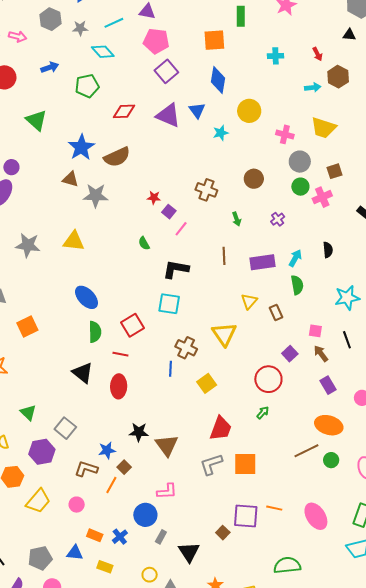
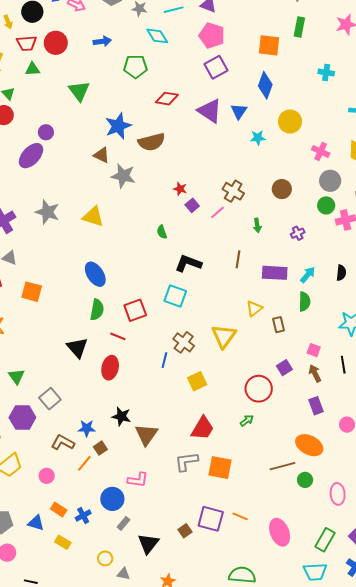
pink line: (181, 229) -> (218, 212), moved
orange square: (27, 326) -> (32, 292), turned 30

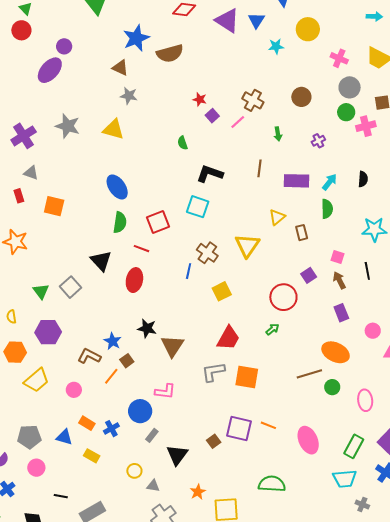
gray star: (123, 176) -> (129, 96), moved, size x0.7
gray square: (50, 399) -> (70, 287), moved
blue star: (87, 428) -> (113, 341), turned 30

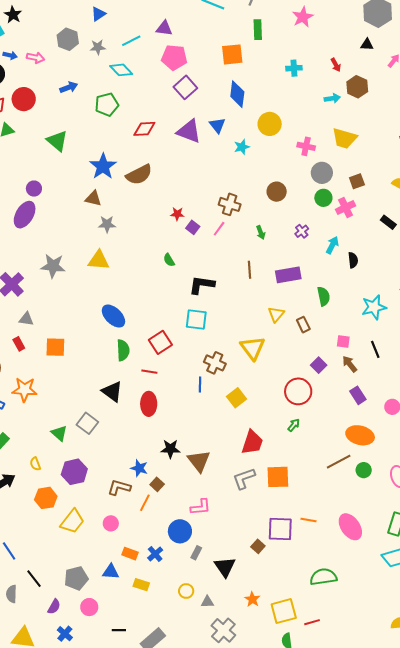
cyan arrow: (330, 182) -> (332, 245), moved

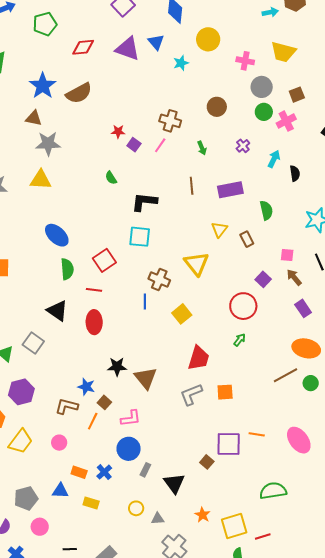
gray star: (107, 224) -> (48, 144), size x1.4
orange square: (278, 477) -> (225, 392), size x0.7
pink L-shape: (201, 507) -> (131, 418), moved

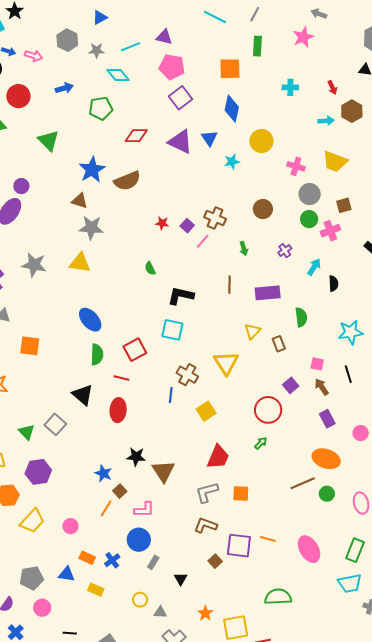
purple square: (134, 145) -> (187, 226), moved
brown L-shape: (67, 406) -> (205, 525), moved
black triangle: (174, 483) -> (181, 579), size x0.6

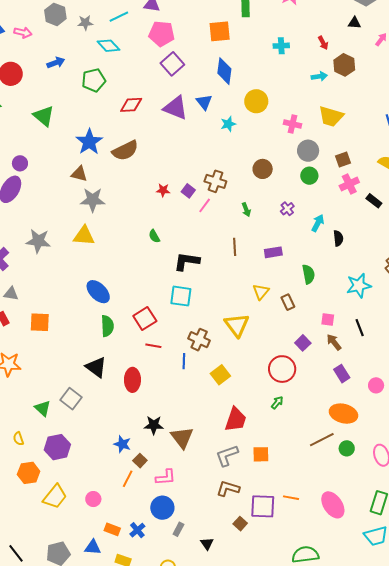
pink cross: (330, 231) -> (349, 184), moved
purple rectangle: (268, 293) -> (273, 252), size x0.7
red line: (121, 378) -> (153, 346), moved

